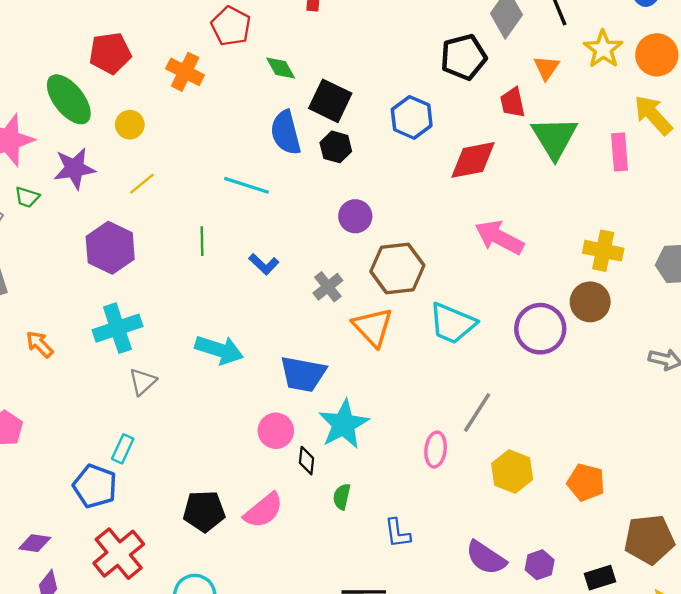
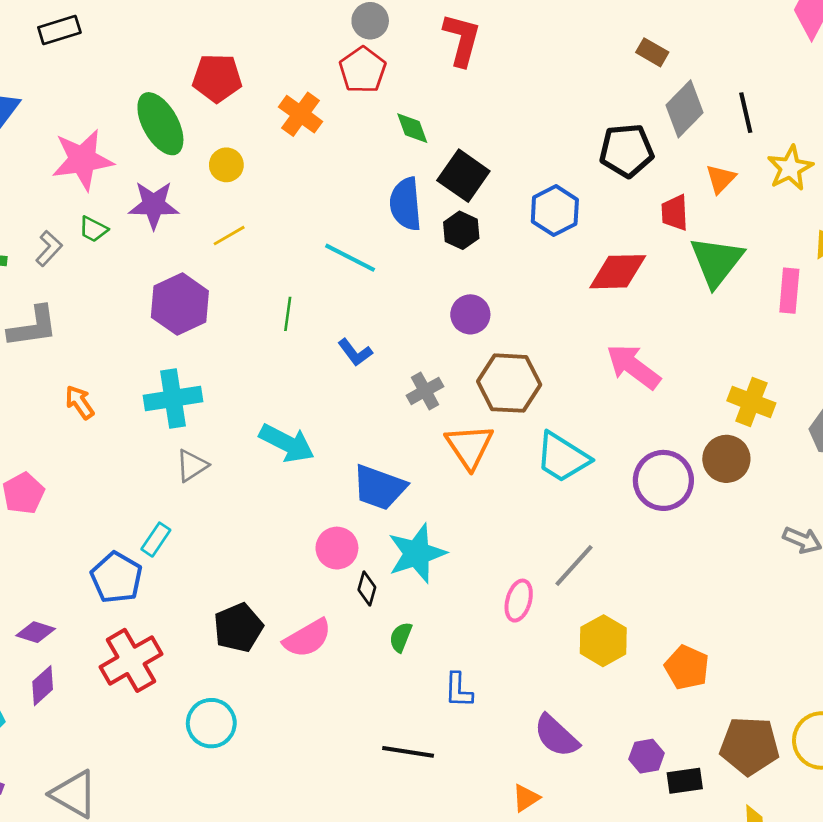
black pentagon: (204, 511) -> (238, 628), turned -30
purple hexagon: (540, 565) -> (647, 756), moved

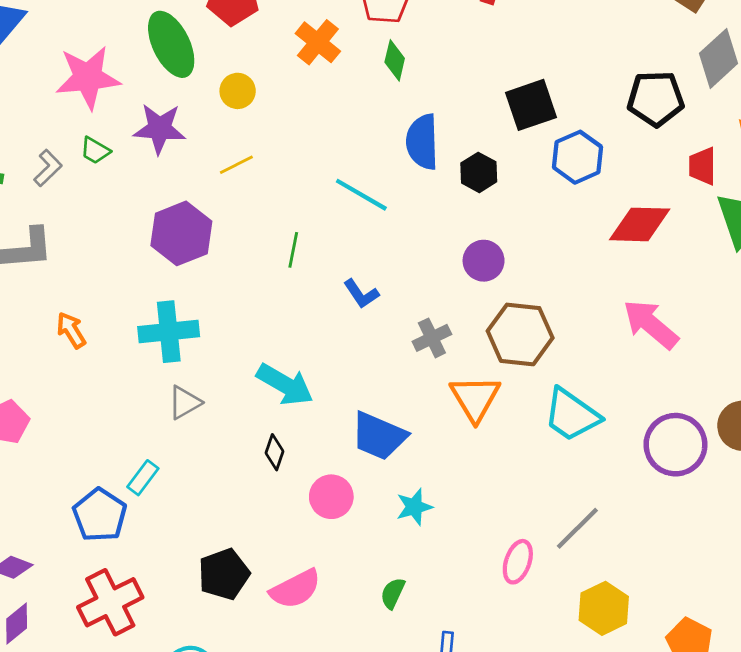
green diamond: (412, 128) -> (395, 60), moved, turned 30
black square: (463, 176) -> (531, 105), moved, turned 33
cyan star: (417, 553) -> (414, 507), size x0.6
black diamond: (367, 589) -> (274, 452), moved

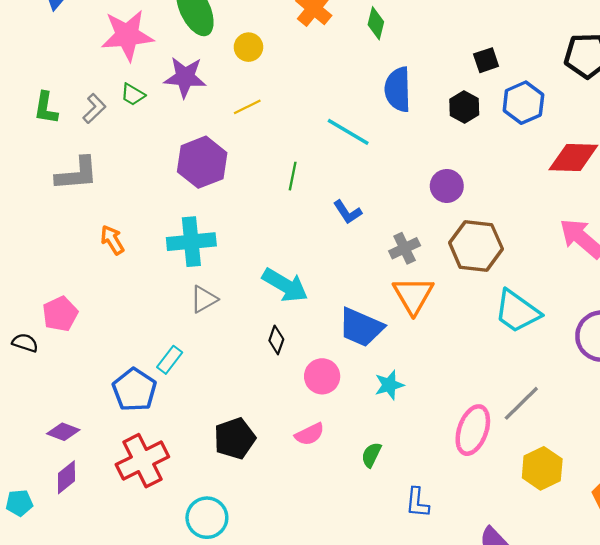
black square: (531, 105) -> (486, 60), size x0.6
black hexagon: (479, 172) -> (464, 107), moved
orange triangle: (475, 398) -> (413, 295), moved
pink ellipse: (518, 562) -> (473, 430), size x1.4
pink semicircle: (295, 589) -> (310, 434), moved, size x0.7

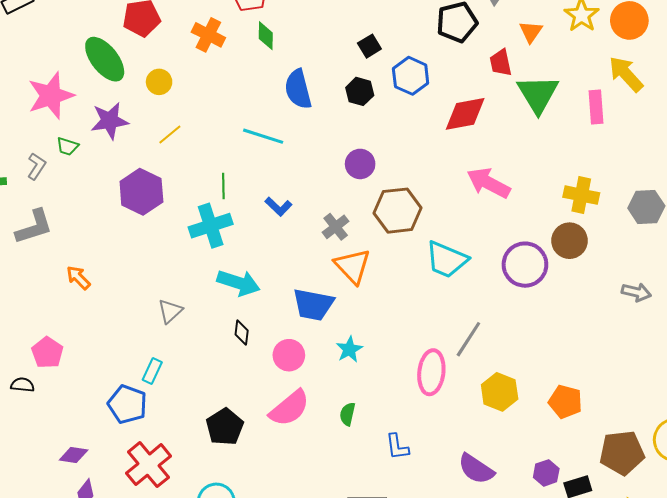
cyan cross: (191, 242) -> (211, 226), moved
pink semicircle: (310, 434) -> (289, 408), size x1.6

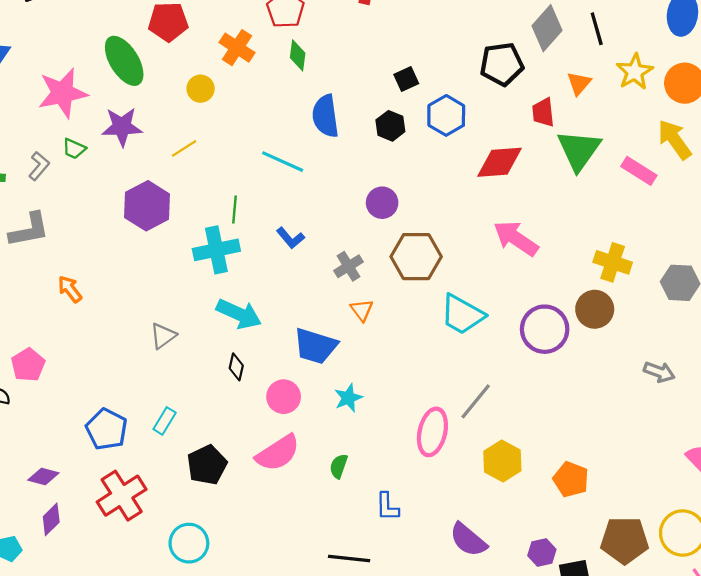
yellow circle: (159, 82) -> (201, 89), moved
pink rectangle: (596, 107) -> (639, 171), turned -60
orange triangle: (353, 266) -> (362, 310), size x0.6
cyan rectangle: (152, 371) -> (165, 421), moved

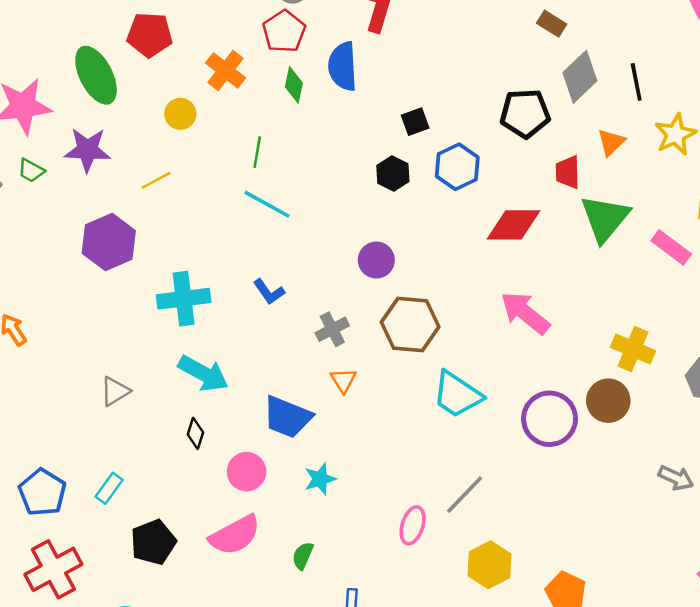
blue semicircle: (325, 116) -> (343, 66), moved
green line: (235, 209) -> (257, 152), moved
pink ellipse: (432, 432) -> (413, 525), size x0.7

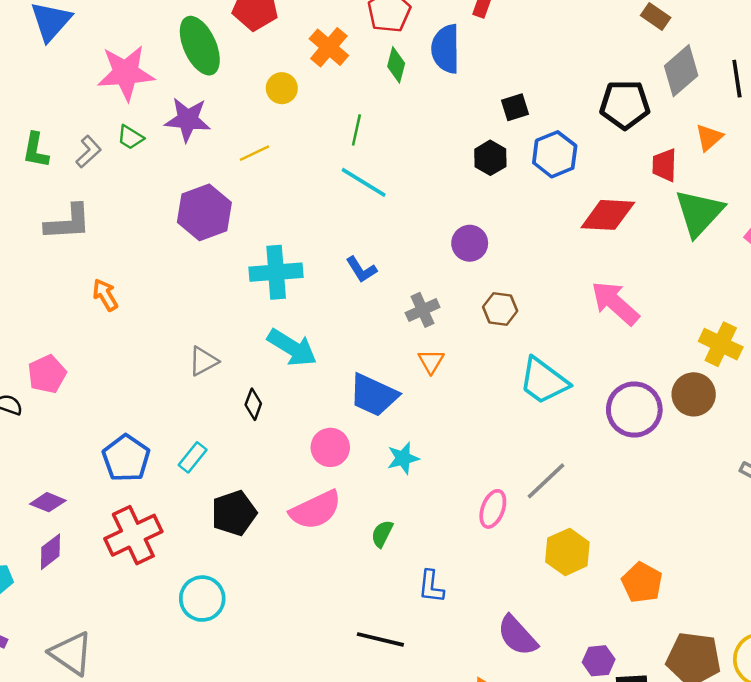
brown hexagon: (410, 325) -> (500, 309), size x0.6
black diamond: (195, 433) -> (253, 404), moved

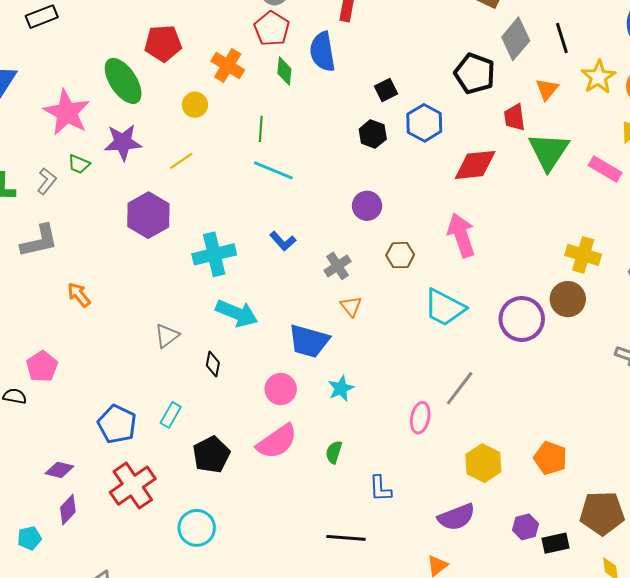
pink star: (126, 73) -> (67, 113), turned -30
black pentagon: (625, 105) -> (475, 74), turned 30
pink arrow: (615, 303) -> (461, 235), moved, turned 39
yellow hexagon: (567, 552) -> (483, 463), moved
purple semicircle: (517, 636) -> (456, 517), turned -60

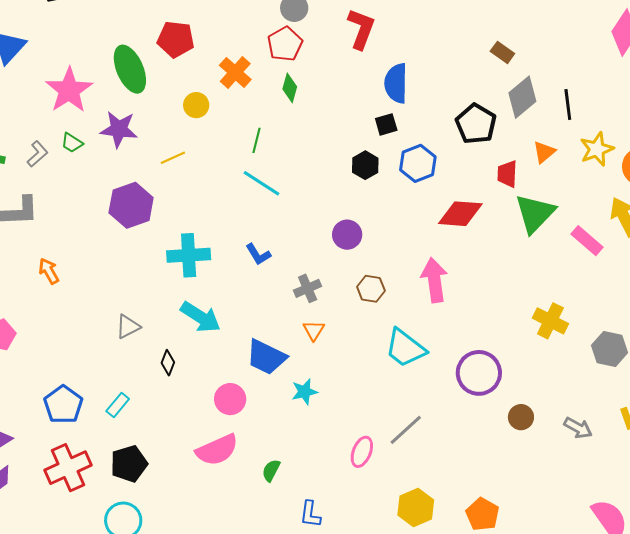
blue semicircle: (322, 52) -> (396, 83), moved
brown circle: (568, 299) -> (521, 417), moved, size x0.7
cyan star: (341, 388) -> (304, 392), moved
black pentagon: (211, 455) -> (129, 464), moved

